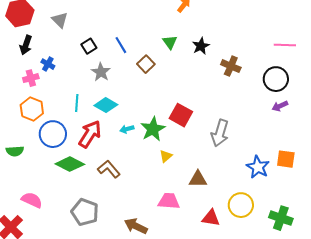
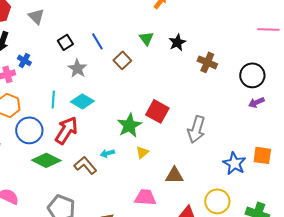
pink line: (285, 45) -> (268, 29), moved
cyan arrow: (127, 129) -> (107, 153), moved

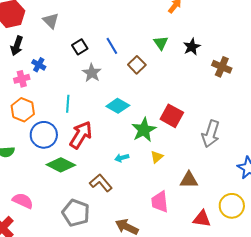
cyan diamond: (82, 101) -> (118, 106), moved
brown L-shape: (85, 165) -> (101, 183), moved
pink trapezoid: (145, 197) -> (160, 202), turned -100

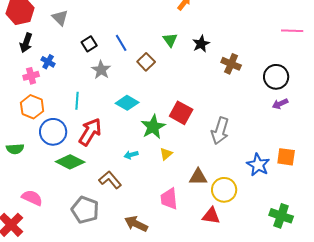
yellow circle: (232, 206) -> (224, 190), moved

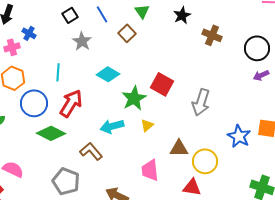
green triangle: (170, 40) -> (142, 11), moved
cyan arrow: (131, 155) -> (112, 126), size x1.6

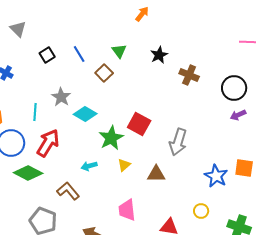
gray star: (82, 41) -> (61, 97), moved
cyan arrow: (112, 126) -> (89, 166), size x0.7
brown triangle: (179, 148) -> (156, 174), moved
yellow circle: (205, 161) -> (201, 211), moved, size x0.6

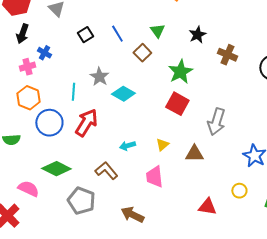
green star: (111, 138) -> (180, 72), moved
green diamond: (28, 173) -> (56, 169), moved
pink trapezoid: (127, 210) -> (154, 177), moved

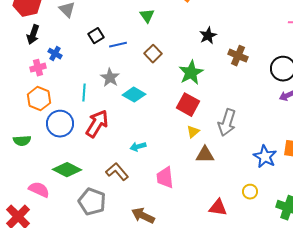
green triangle: (157, 31) -> (147, 16), moved
blue line: (117, 34) -> (118, 45), moved, turned -72
yellow triangle: (162, 145) -> (193, 132), moved

